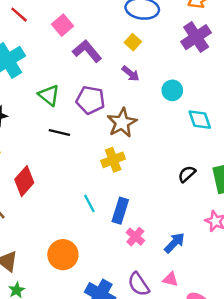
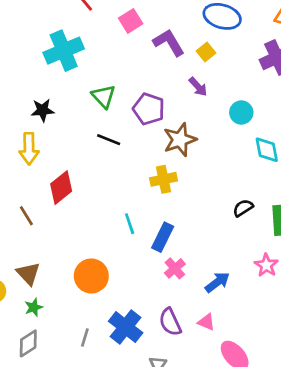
purple L-shape: (87, 51) -> (169, 43), moved

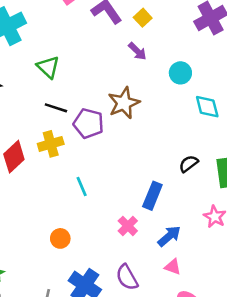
purple pentagon: (149, 109) -> (88, 123), moved
yellow cross: (163, 179) -> (51, 144), moved
blue rectangle: (163, 237) -> (152, 196), moved
orange circle: (91, 276) -> (60, 238), moved, size x0.6
pink triangle: (206, 322) -> (173, 267), moved

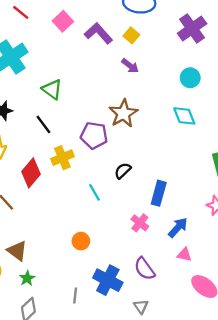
cyan circle: (180, 73) -> (190, 78), moved
cyan diamond: (207, 107) -> (184, 116), moved
black line: (56, 108) -> (43, 124), moved, turned 42
black semicircle: (189, 164) -> (123, 171), moved

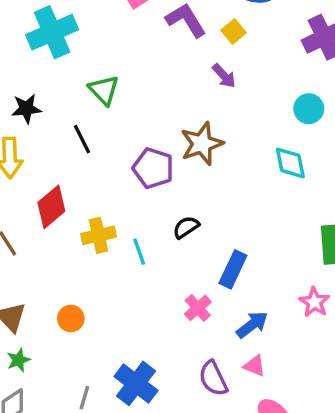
yellow cross: (62, 158) -> (99, 235), moved
orange circle: (81, 241) -> (71, 319), moved
purple semicircle: (145, 269) -> (213, 378), moved

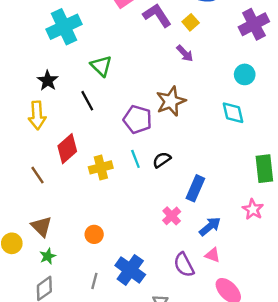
black star: (26, 109) -> (48, 81), turned -30
cyan line: (139, 252) -> (135, 159), moved
orange circle: (71, 319) -> (94, 234), moved

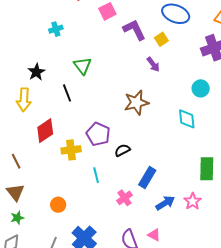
cyan cross: (64, 27) -> (56, 29), size x0.5
purple pentagon: (138, 119) -> (98, 134), moved
cyan line: (135, 159) -> (96, 175), moved
brown line: (38, 175) -> (16, 161), moved
blue arrow: (210, 226) -> (165, 203), moved

